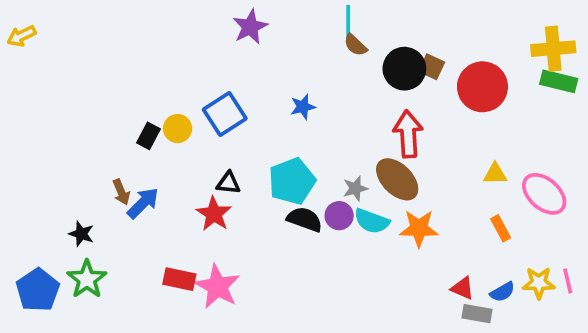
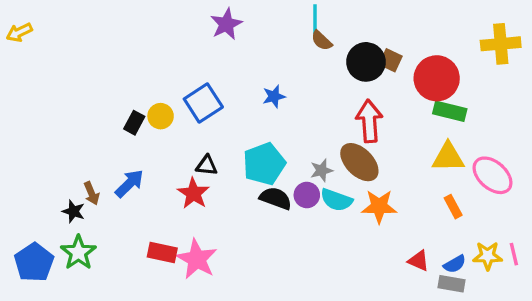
green rectangle: (559, 81) -> (450, 111), moved
yellow triangle: (495, 174) -> (448, 157), size x1.5
brown arrow: (121, 192) -> (92, 193), moved
gray rectangle: (477, 314) -> (451, 284), moved

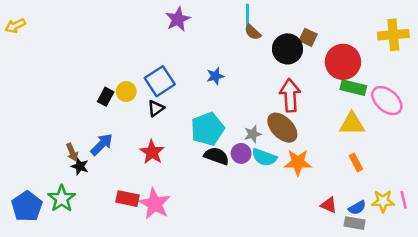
brown square: (391, 60) -> (308, 37), moved
black triangle: (207, 165) -> (156, 108), moved, turned -42
pink ellipse: (493, 175) -> (387, 101), moved
black star: (73, 211) -> (80, 166), moved

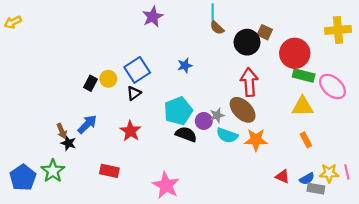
purple circle: (241, 153) -> (204, 121), moved
pink star: (155, 204) -> (166, 185), moved
gray rectangle: (355, 223) -> (316, 189), moved

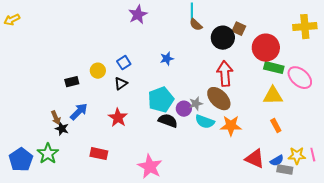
blue square: (137, 70) -> (124, 63), size x0.6
black rectangle: (91, 83) -> (72, 82), moved, turned 48
red triangle: (283, 176) -> (255, 159), size x1.5

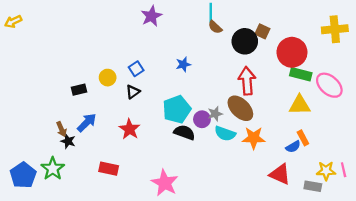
blue semicircle: (277, 161) -> (293, 147), moved

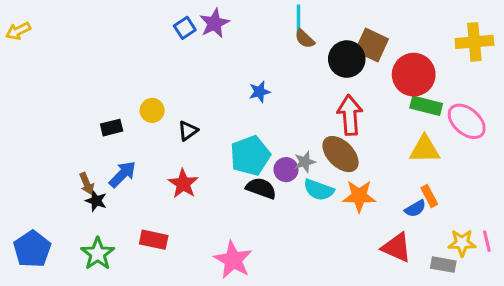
brown square: (262, 31) -> (372, 45), size x1.5
blue square: (136, 69) -> (185, 28), moved
green star: (53, 169) -> (98, 254), moved

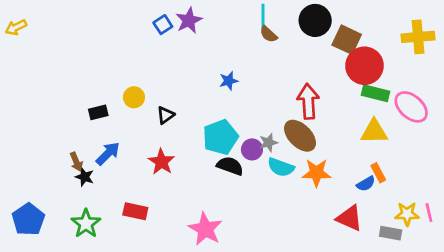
brown square: (372, 45) -> (347, 40), moved
black circle: (347, 59) -> (315, 20), moved

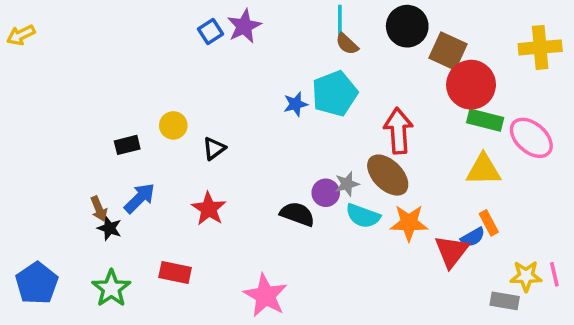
cyan pentagon: (220, 137) -> (335, 94), moved
red triangle: (349, 218) -> (452, 251), moved, turned 44

